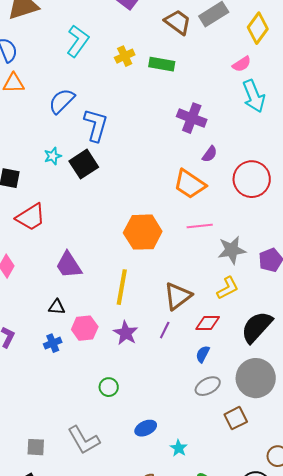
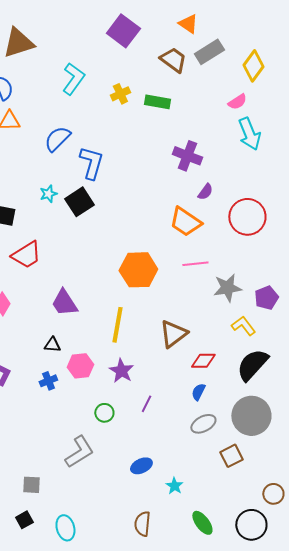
yellow L-shape: (228, 288) -> (243, 326), moved, turned -100
purple line: (165, 330) -> (146, 404), moved
green circle: (109, 387) -> (104, 413), moved
gray L-shape: (84, 440) -> (79, 452), moved, turned -92

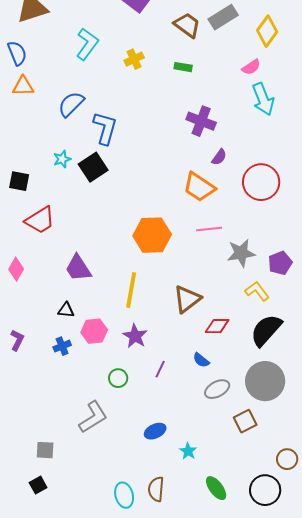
green rectangle: (157, 102) -> (183, 67), moved, size x0.7
blue semicircle: (198, 392) -> (201, 360), moved, turned -78
cyan ellipse: (65, 528) -> (124, 495), moved

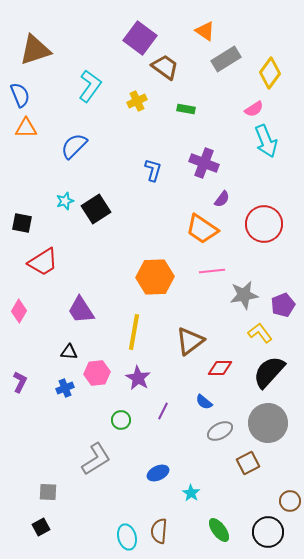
brown trapezoid: (187, 25) -> (165, 67), moved
blue L-shape: (105, 128) -> (153, 170), moved, size x0.7

